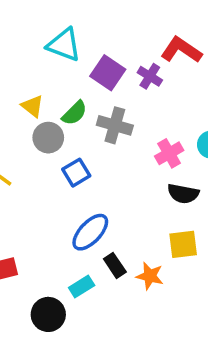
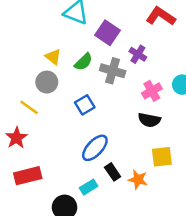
purple cross: (150, 76) -> (138, 54), moved
gray circle: (48, 138) -> (47, 82), moved
black semicircle: (183, 194) -> (149, 120), moved

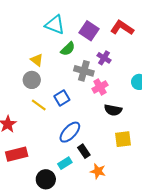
purple square: (108, 33) -> (89, 31), moved
green semicircle: (83, 62) -> (68, 49), moved
pink cross: (152, 91) -> (100, 87), moved
yellow line: (29, 107) -> (39, 105), moved
orange star: (138, 179) -> (98, 171), moved

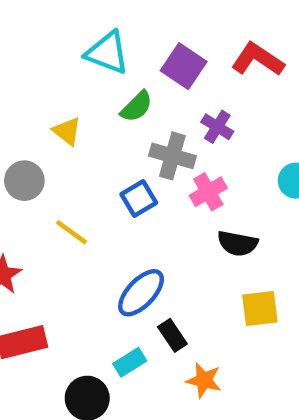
gray circle: (32, 80) -> (24, 181), moved
blue square: (62, 98) -> (139, 199), moved

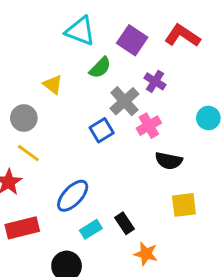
gray cross: (172, 156) -> (124, 101), turned 32
yellow line: (71, 232) -> (28, 153), moved
blue ellipse: (141, 293) -> (73, 196), moved
cyan rectangle: (130, 362) -> (91, 229), moved

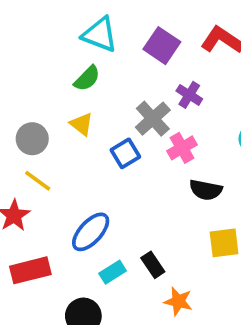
green semicircle: (100, 68) -> (87, 78), moved
yellow triangle: (53, 84) -> (82, 124), moved

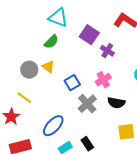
purple square: (162, 46) -> (89, 35), moved
gray cross: (153, 119) -> (87, 104), moved
gray circle: (32, 139) -> (29, 70), moved

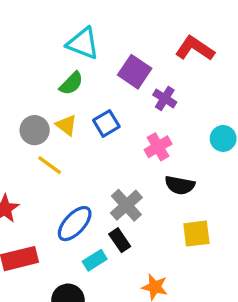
blue square: (72, 83) -> (106, 123), moved
yellow line: (24, 98) -> (50, 165), moved
gray cross: (87, 104) -> (126, 205), moved
black rectangle: (87, 144) -> (120, 240), moved

